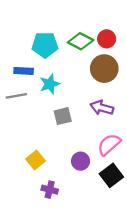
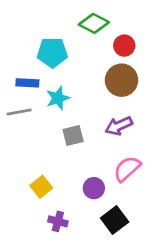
green diamond: (81, 41) -> (94, 23), moved
purple arrow: (102, 108) -> (119, 126), turned -40
black square: (111, 175) -> (115, 220), moved

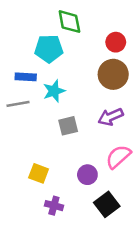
green diamond: (94, 23) -> (69, 22), moved, turned 52
yellow square: (41, 187) -> (39, 173), turned -30

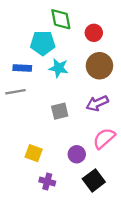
red circle: (116, 42) -> (94, 33), moved
cyan star: (54, 91) -> (59, 68), moved, turned 30

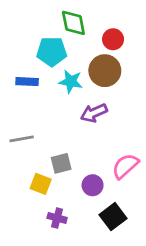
brown circle: (99, 66) -> (105, 71), moved
gray line: (15, 92) -> (22, 139), moved
purple arrow: (97, 103) -> (94, 113), moved
gray square: (60, 111) -> (61, 163), moved

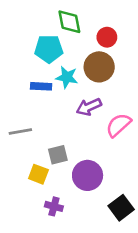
blue rectangle: (27, 82) -> (41, 86), moved
pink semicircle: (125, 166) -> (119, 125), moved
purple circle: (93, 185) -> (88, 175), size x1.5
black square: (113, 217) -> (121, 208), moved

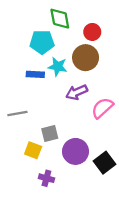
black square: (121, 208) -> (105, 163), moved

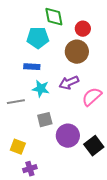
cyan star: (58, 67) -> (41, 89), moved
yellow square: (33, 150) -> (18, 147), moved
purple cross: (46, 178) -> (30, 169), moved, turned -32

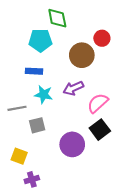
red circle: (83, 29) -> (102, 38), moved
gray square: (45, 120) -> (37, 125), moved
black square: (94, 146) -> (100, 130), moved

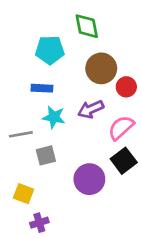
green diamond: (57, 18) -> (87, 26), moved
red circle: (102, 38) -> (126, 87), moved

